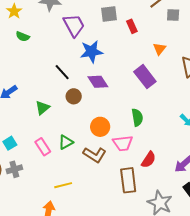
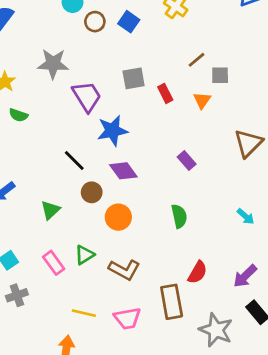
orange triangle: (159, 49) -> (202, 100), moved
purple rectangle: (145, 77) -> (187, 160), size x0.6
orange circle: (100, 127) -> (118, 217), moved
pink trapezoid: (123, 143) -> (127, 318), moved
yellow line: (63, 185) -> (84, 313), turned 30

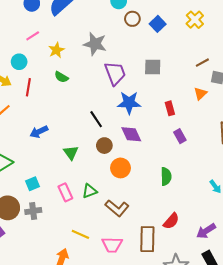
red rectangle: (165, 93) -> (170, 108), moved
green triangle: (50, 210) -> (71, 153), turned -35

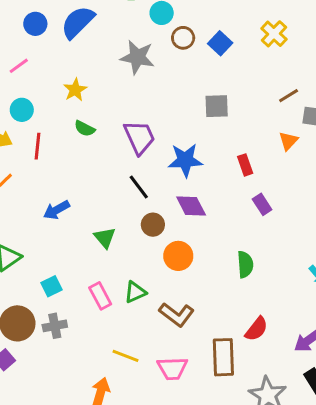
pink line: (33, 36) -> (19, 66), moved
gray star: (95, 44) -> (137, 57), moved
purple trapezoid: (115, 73) -> (139, 137), moved

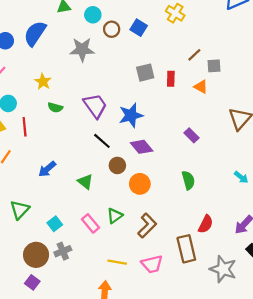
orange triangle: (288, 141) -> (201, 87), turned -32
red rectangle: (245, 165) -> (171, 79), moved, turned 32
brown L-shape: (177, 315) -> (147, 226), turned -70

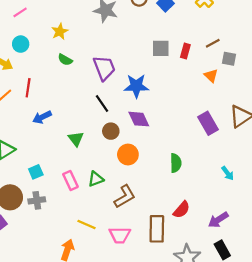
red rectangle: (171, 79) -> (185, 51), moved
red line: (25, 127) -> (28, 88), moved
purple rectangle: (192, 135) -> (208, 123), moved, size x1.5

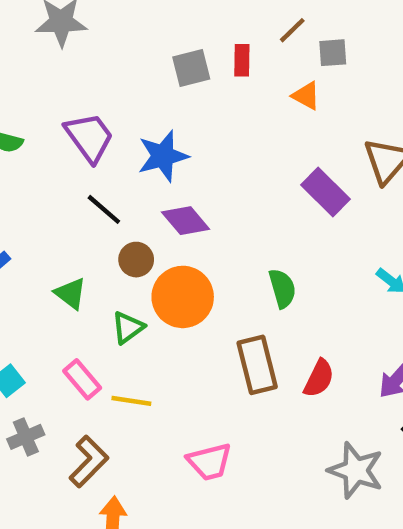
orange circle: (128, 154) -> (183, 297), size x1.4
green triangle: (96, 179) -> (128, 327), moved
brown L-shape: (125, 197) -> (89, 461), moved
yellow line: (87, 224) -> (131, 401), moved
brown rectangle: (157, 229) -> (257, 365), moved

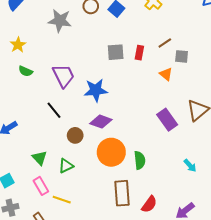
black line: (104, 209) -> (54, 110), moved
purple diamond: (186, 221) -> (101, 122), turned -40
green triangle: (71, 293) -> (40, 158), moved
orange circle: (183, 297) -> (111, 152), moved

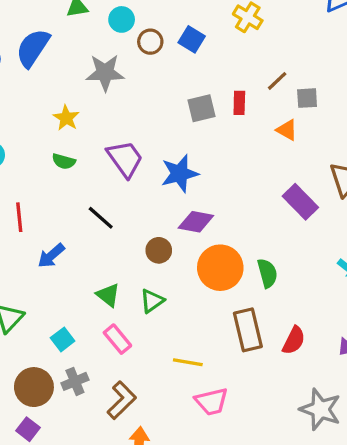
yellow star: (18, 45) -> (66, 118), moved
black line: (54, 110) -> (101, 218), moved
yellow line: (62, 200) -> (188, 362), moved

